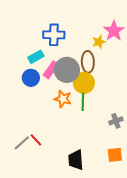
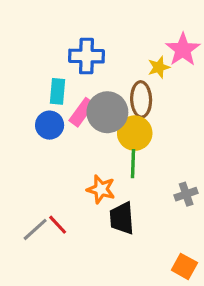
cyan rectangle: (36, 57) -> (58, 91), turned -56
orange star: (63, 99) -> (101, 189), moved
orange square: (115, 155) -> (184, 266), moved, turned 35
black trapezoid: (76, 160) -> (122, 218), moved

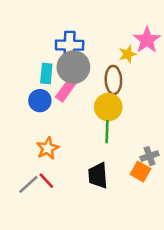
gray circle: (107, 112) -> (73, 67), moved
orange star: (101, 189) -> (48, 148), moved, turned 30
orange square: (184, 266) -> (140, 172), moved

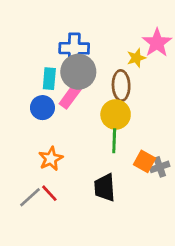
orange square: (140, 172) -> (145, 161), moved

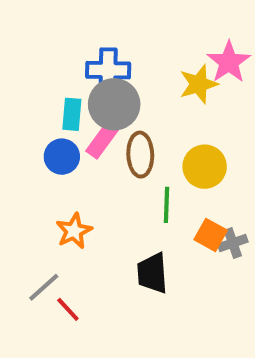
yellow star: (136, 58) -> (199, 84), size x1.4
brown ellipse: (121, 86) -> (140, 155), moved
yellow circle: (116, 115) -> (205, 167), moved
red line: (49, 193) -> (68, 309), moved

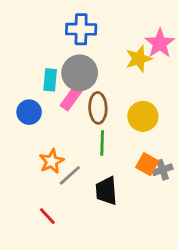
blue cross: (108, 70) -> (81, 29), moved
blue circle: (62, 157) -> (29, 112), moved
green line: (166, 205) -> (102, 143), moved
gray line: (44, 287) -> (70, 175), moved

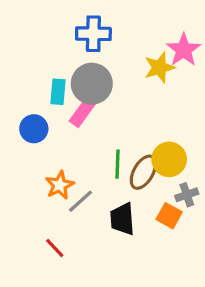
brown ellipse: (98, 108) -> (143, 172), moved, turned 32
yellow circle: (143, 116) -> (169, 159), moved
orange square: (147, 164) -> (169, 216), moved

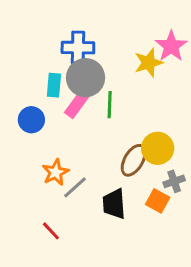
blue cross: (93, 34) -> (78, 48), moved
green line: (118, 164) -> (110, 105), moved

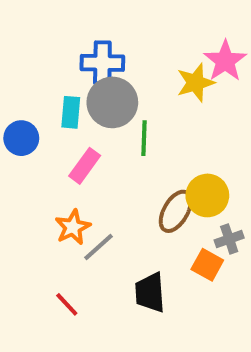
pink rectangle: (76, 105) -> (85, 166), moved
blue circle: (31, 120) -> (21, 138), moved
black trapezoid: (114, 204) -> (150, 292), moved

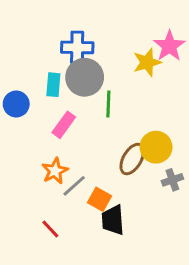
orange square: (207, 265) -> (99, 199), moved

